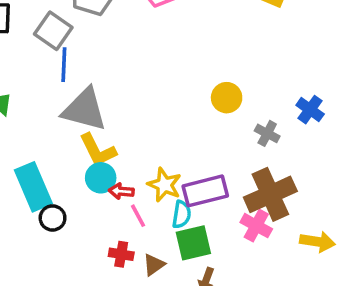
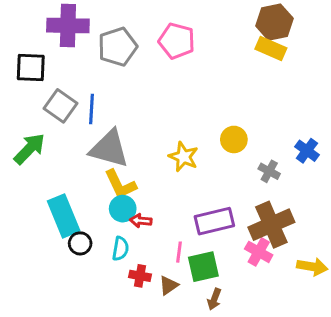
gray square: (53, 31) -> (61, 106), moved
yellow star: (164, 185) -> (183, 157), moved
cyan semicircle: (182, 214) -> (120, 249), moved
pink line: (138, 216) -> (179, 252), moved, turned 35

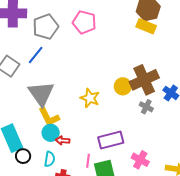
blue line: (91, 109) -> (36, 55), moved, turned 36
gray triangle: (109, 149) -> (41, 94), turned 40
brown cross: (271, 225) -> (144, 80), moved

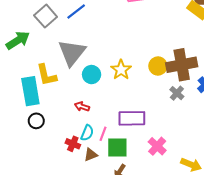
yellow L-shape: (49, 117) -> (46, 75), moved
cyan circle: (51, 133) -> (92, 75), moved
black circle: (23, 156) -> (36, 121), moved
cyan semicircle: (50, 159) -> (87, 133), moved

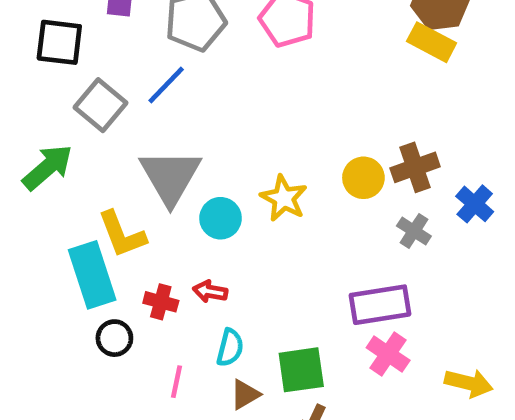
brown cross: (182, 65) -> (415, 167), size x0.7
purple rectangle: (132, 118) -> (380, 305), moved
pink line: (103, 134) -> (177, 382), moved
red cross: (73, 144) -> (161, 302), moved

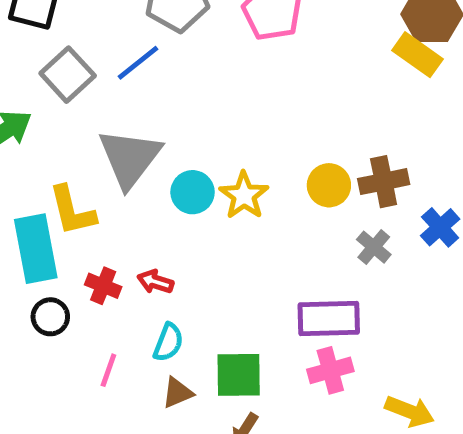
cyan circle: (221, 218) -> (193, 192), moved
pink cross: (388, 354) -> (330, 370), turned 33

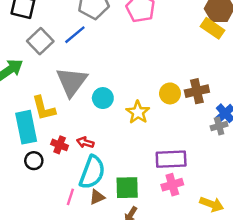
yellow star: (244, 195) -> (138, 112), moved
gray cross: (374, 247) -> (219, 126), moved, turned 35
cyan semicircle: (168, 342) -> (92, 172), size x1.8
pink line: (108, 370) -> (70, 197), moved

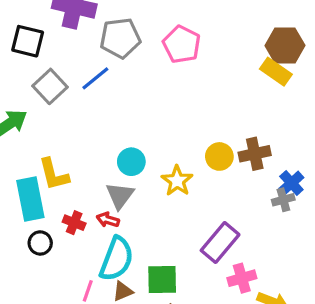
gray triangle: (72, 82) -> (120, 196), moved, size x0.7
purple rectangle: (171, 159) -> (220, 242), turned -48
pink cross: (172, 185) -> (242, 278), moved

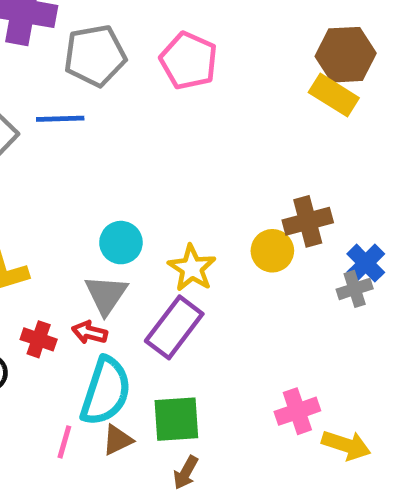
blue line: (95, 78) -> (60, 119), turned 40
yellow circle: (219, 156) -> (272, 251), moved
purple rectangle: (220, 242) -> (174, 327), moved

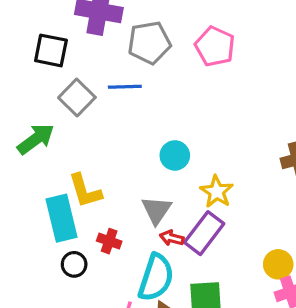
cyan circle: (121, 243) -> (175, 155), moved
yellow circle: (272, 251) -> (278, 264), moved
red arrow: (90, 332) -> (172, 238), moved

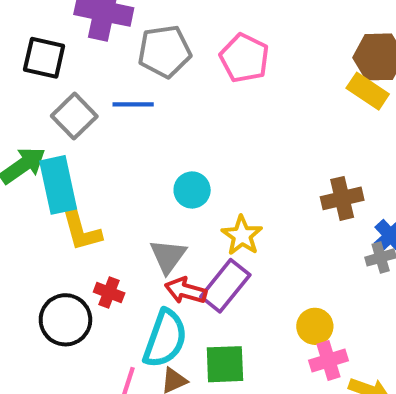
cyan rectangle: (62, 218) -> (58, 185), moved
red arrow: (172, 238) -> (186, 291), size x1.4
black circle: (74, 264) -> (65, 320), size x1.6

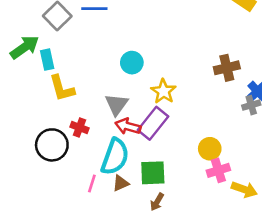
cyan rectangle: (58, 185) -> (47, 60), size x0.6

